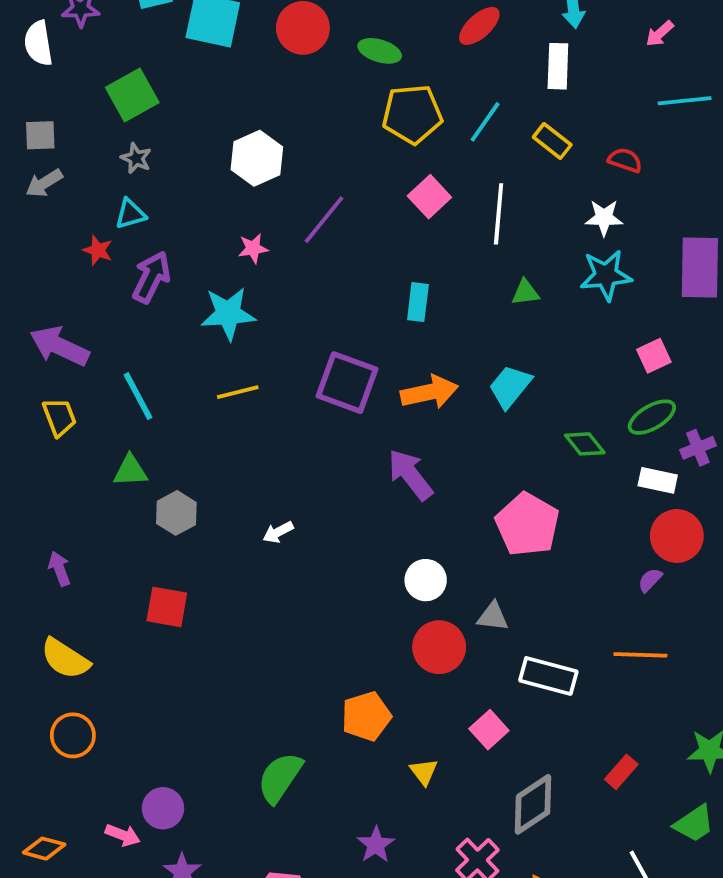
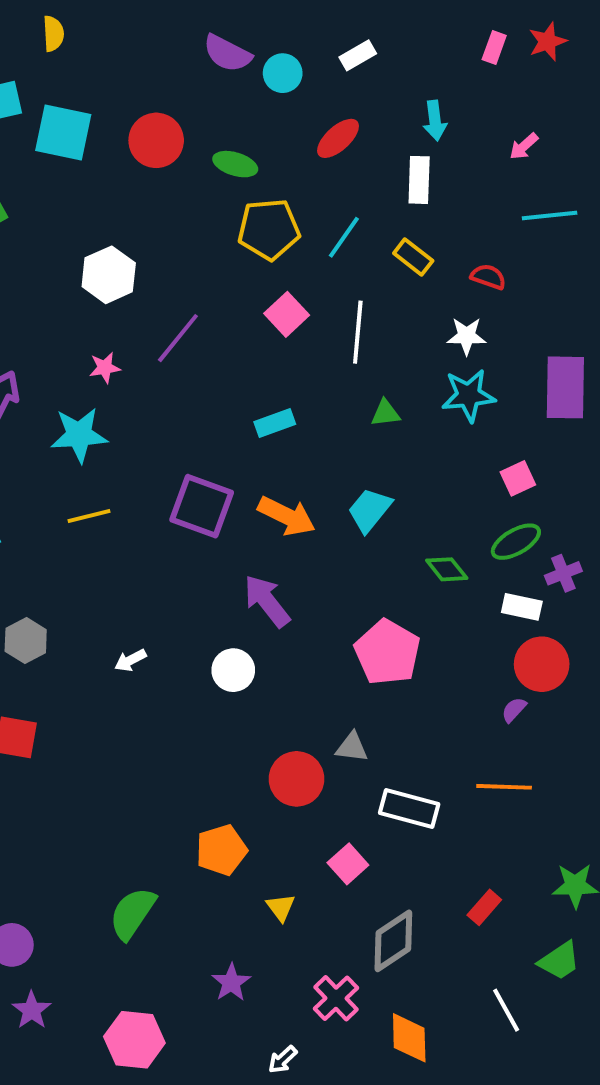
cyan rectangle: (418, 302) -> (275, 423), turned 63
orange arrow: (429, 392) -> (287, 516), turned 38
white circle: (426, 580) -> (233, 670), moved

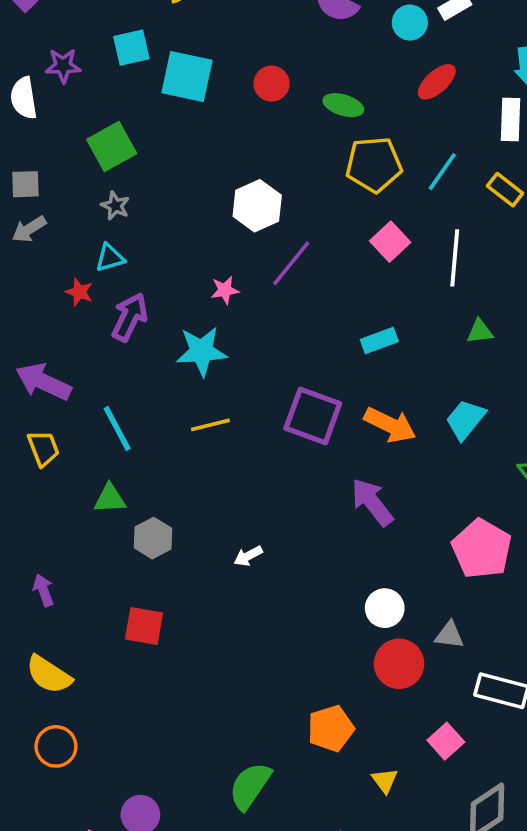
cyan circle: (283, 73) -> (410, 23), moved
red circle: (156, 140) -> (272, 84), size x0.7
white hexagon: (109, 275) -> (257, 206), moved
white circle: (233, 670) -> (385, 608), moved

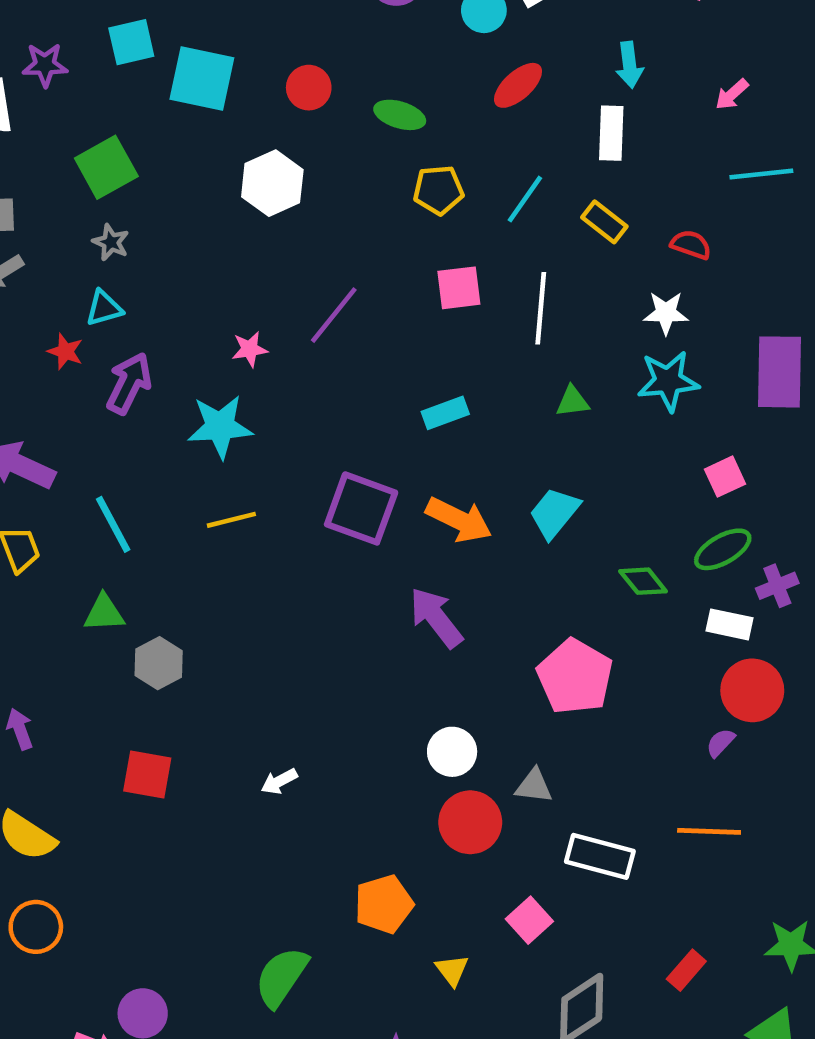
yellow pentagon: (374, 164) -> (438, 190), size x0.7
white hexagon: (257, 206) -> (272, 183), moved
pink square: (390, 242) -> (459, 288), turned 36
white arrow: (248, 556) -> (279, 781), moved

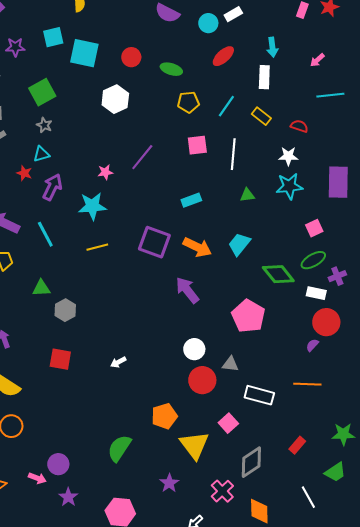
cyan line: (113, 524) -> (45, 234), moved
green diamond: (643, 581) -> (278, 274), size x1.5
yellow triangle: (452, 970) -> (194, 445), size x2.0

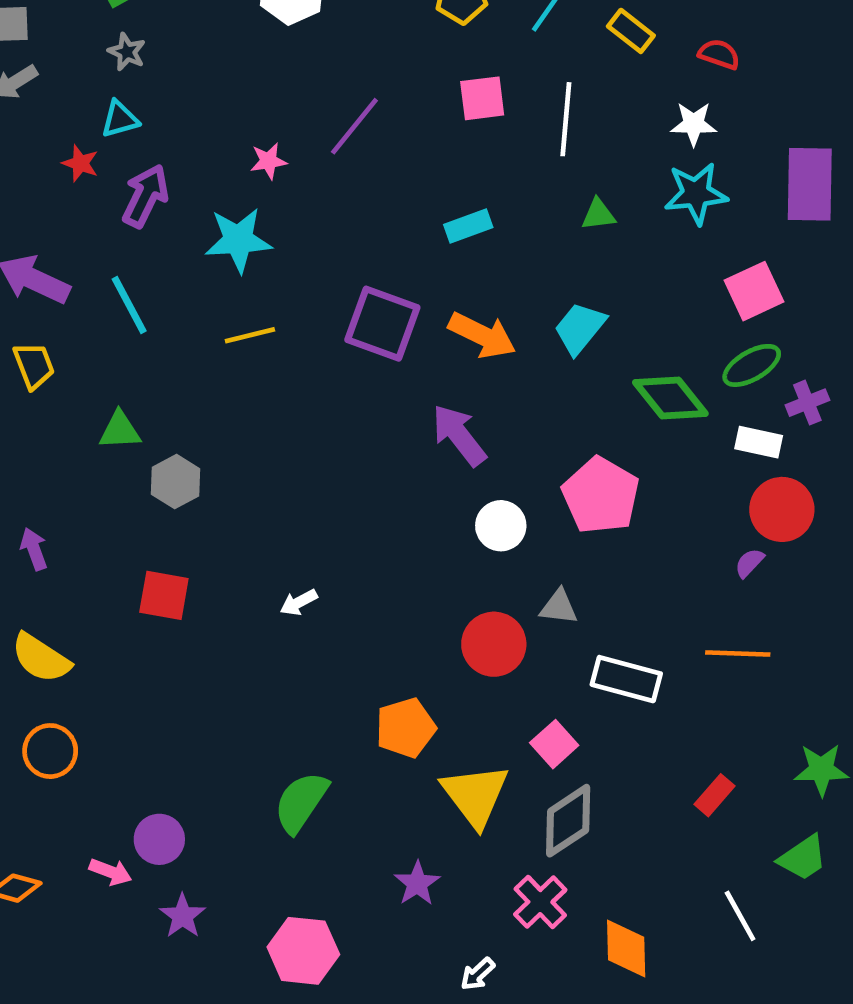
pink square: (314, 228) -> (754, 291), size x1.4
white circle: (194, 349) -> (501, 526), moved
gray diamond: (251, 462) -> (568, 821), moved

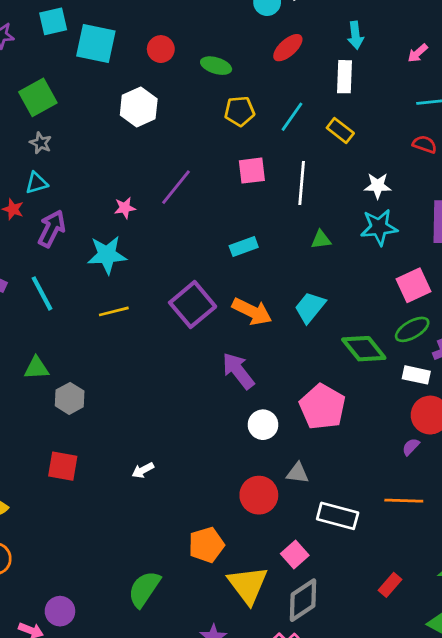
red semicircle: (719, 54) -> (425, 144), moved
purple square: (382, 324) -> (193, 305), turned 30

